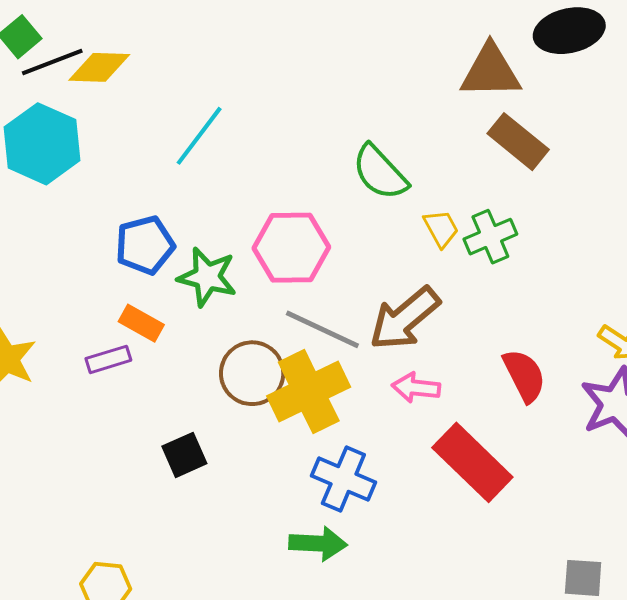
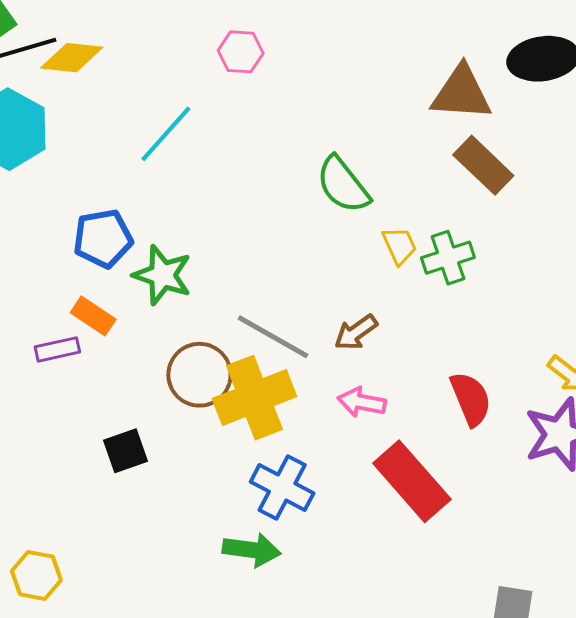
pink hexagon: (291, 248) -> (241, 52), moved, size x0.6
brown arrow: (405, 318) -> (356, 332), size x0.6

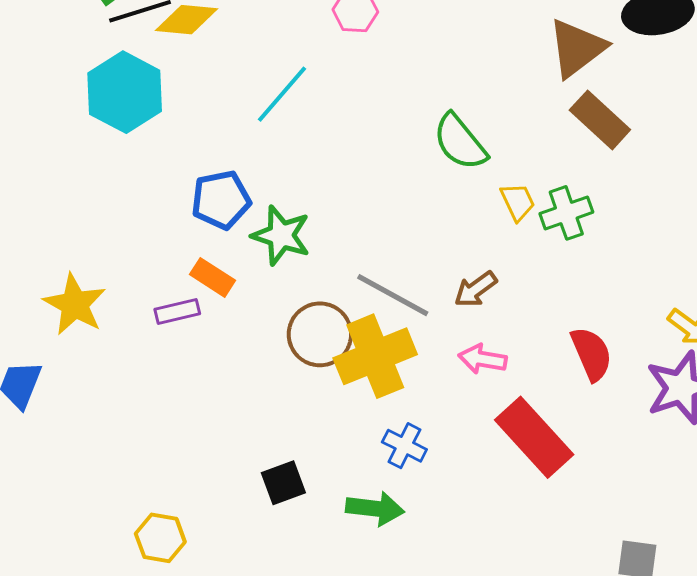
brown triangle: (461, 93) -> (577, 48), turned -40
black square: (125, 451) -> (283, 483), moved
blue cross: (282, 488) -> (404, 446), size x0.7

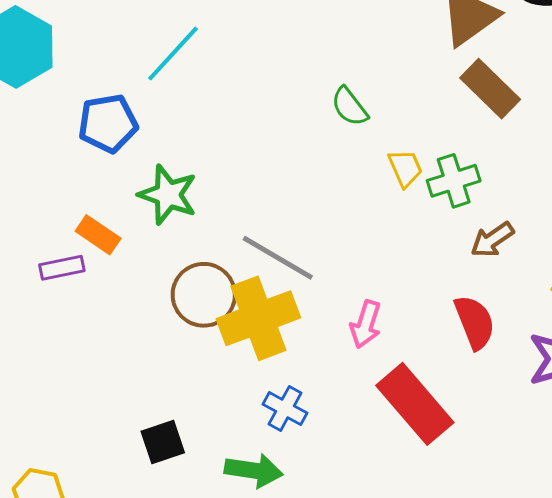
green semicircle: (460, 142) -> (350, 107), size x0.7
blue pentagon: (221, 200) -> (108, 123), moved
brown arrow: (476, 289) -> (492, 240), moved
pink arrow: (483, 359) -> (366, 324), turned -84

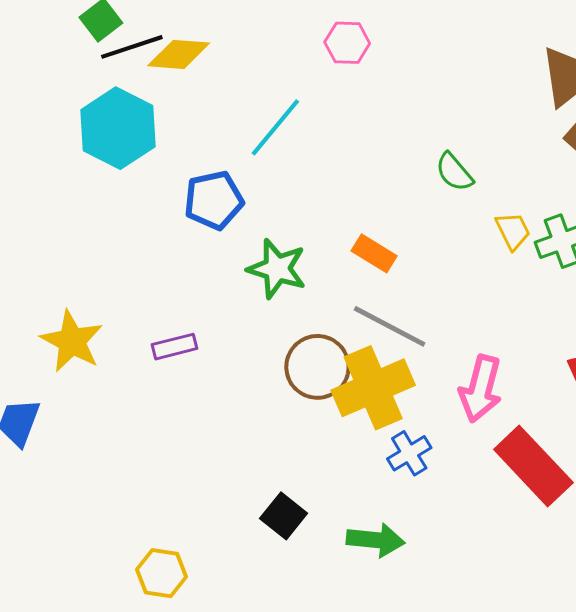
orange rectangle: (98, 235) -> (374, 253), moved
pink arrow: (366, 324) -> (481, 389), size x1.4
blue cross: (285, 409) -> (409, 453), moved, turned 33
black square: (163, 442) -> (284, 516), turned -30

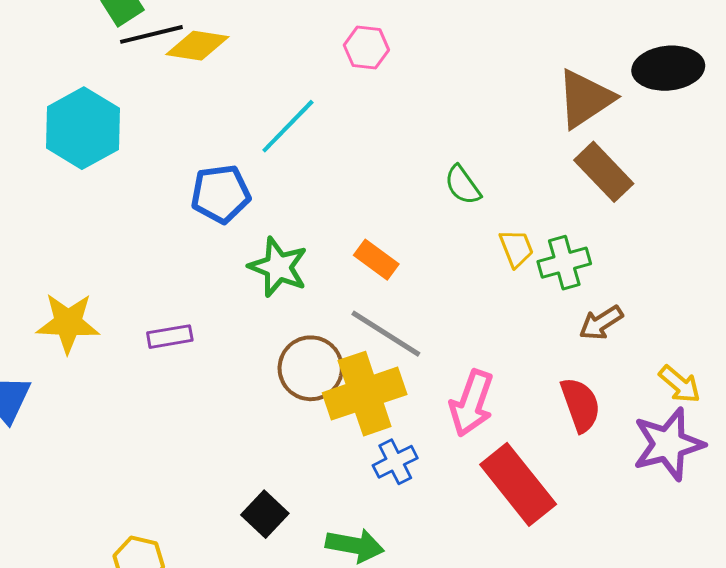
cyan hexagon: (118, 128) -> (83, 128), moved
yellow star: (72, 341) -> (68, 323), turned -30

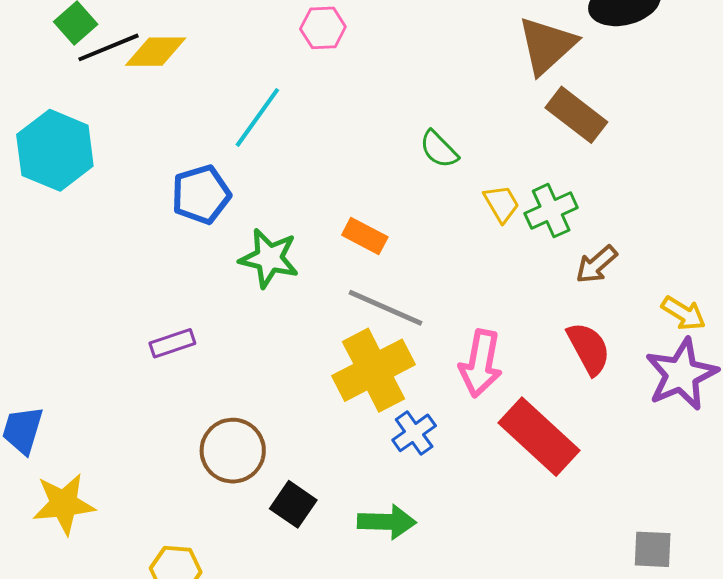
yellow star: (68, 323) -> (64, 504), moved
brown circle: (311, 368) -> (233, 451), moved

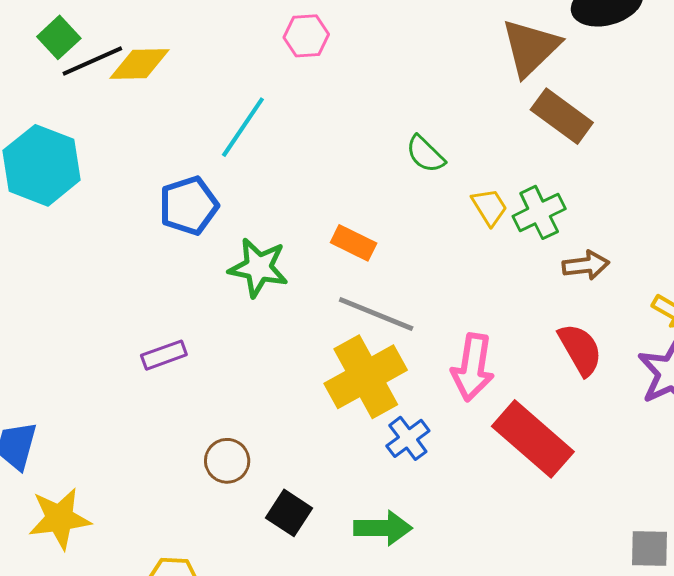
brown arrow: (596, 264) -> (586, 265), turned -144
brown circle: (233, 451) -> (227, 461), size x0.7

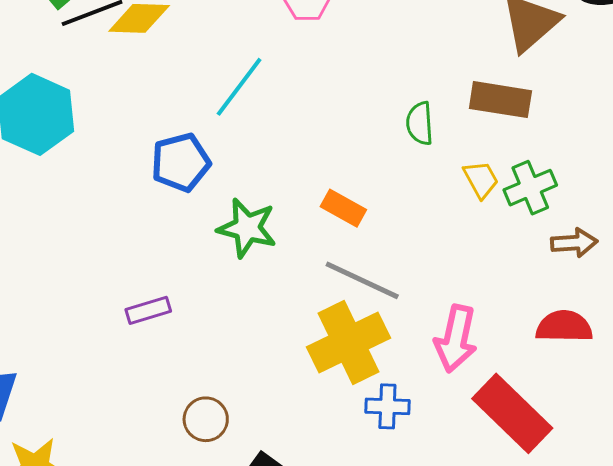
brown rectangle: (562, 116) -> (500, 100), moved, turned -30
green semicircle: (425, 154) -> (420, 123), turned 39
red semicircle: (580, 349) -> (564, 327), turned -62
blue cross: (408, 438) -> (387, 406), turned 36

